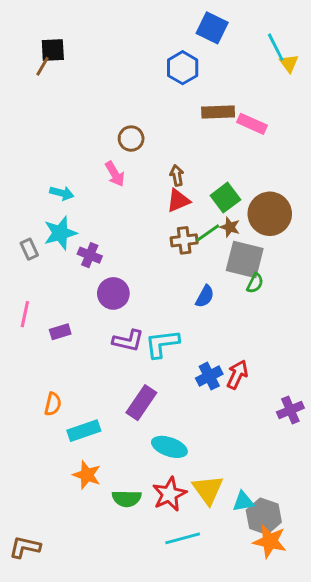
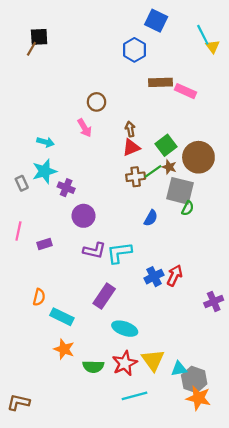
cyan rectangle: (84, 431) -> (62, 317), turned 45

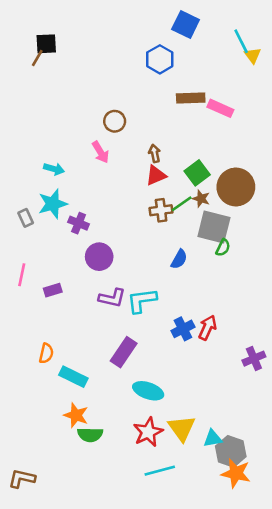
green semicircle: (93, 367) -> (90, 435), moved

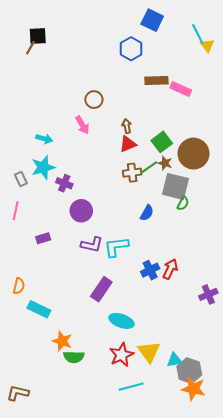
pink line: (22, 275) -> (16, 211), moved
orange semicircle: (46, 353) -> (19, 286), moved
cyan rectangle: (73, 377) -> (39, 309), moved

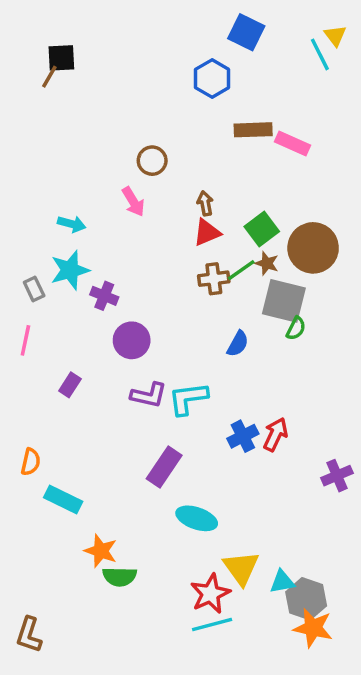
yellow triangle: (207, 46) -> (335, 36), moved
purple rectangle: (43, 238) -> (70, 385), turned -40
red star: (121, 355) -> (210, 594), moved
brown L-shape: (18, 393) -> (29, 635), turned -85

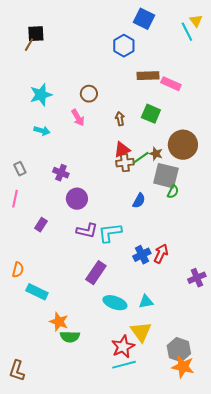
green square: (262, 229) -> (151, 114), moved, turned -30
red triangle: (207, 232) -> (122, 150), moved
cyan star: (70, 270) -> (41, 95), moved
cyan triangle: (282, 582) -> (146, 302), moved

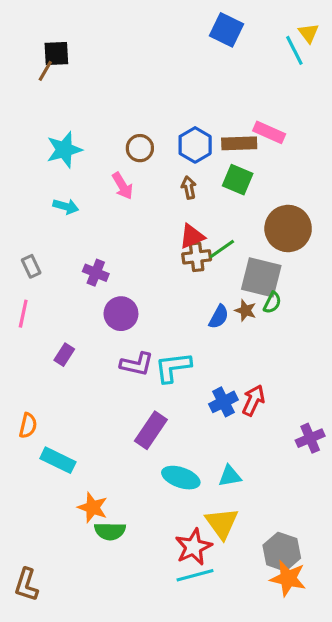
blue hexagon: (124, 46) -> (195, 145), moved
brown rectangle: (148, 76) -> (239, 143), moved
brown star: (156, 154) -> (245, 310), moved

